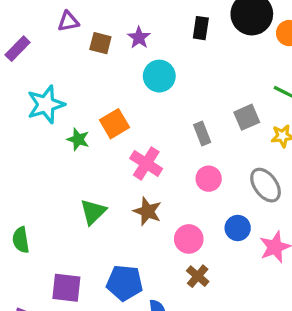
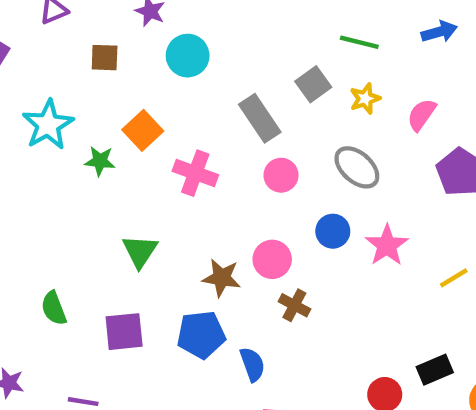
brown square: (100, 43) -> (105, 58), moved
gray rectangle: (202, 134) -> (260, 118), size x1.5
brown star: (147, 211) -> (222, 278), moved
purple square: (66, 288) -> (124, 332), moved

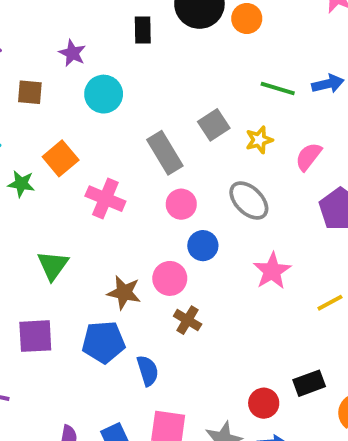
green line: (359, 42) -> (278, 89), moved
blue circle: (333, 231) -> (203, 246), moved

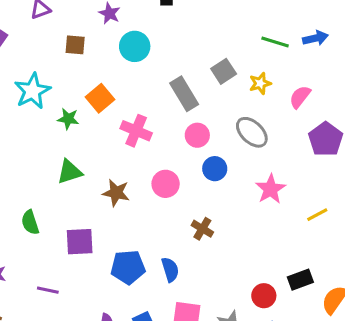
green triangle: (53, 265) -> (70, 172), moved, turned 36
pink circle: (170, 278) -> (166, 184), moved
brown star: (124, 293) -> (116, 193), moved
blue pentagon: (103, 342) -> (128, 267), moved

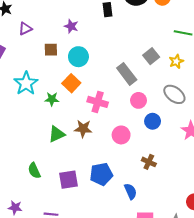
cyan circle: (135, 46) -> (78, 57), moved
brown star: (116, 193) -> (83, 129), moved
blue pentagon: (128, 267) -> (101, 174), moved

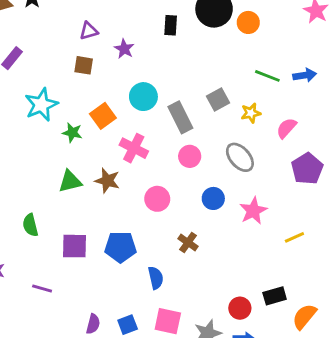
purple star: (71, 26) -> (124, 49), moved
purple triangle: (25, 29) -> (89, 31), moved
cyan circle: (78, 57) -> (143, 97), moved
blue circle: (153, 121) -> (213, 198), moved

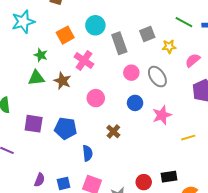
green star: (72, 133) -> (41, 55), moved
pink circle: (190, 156) -> (131, 73), moved

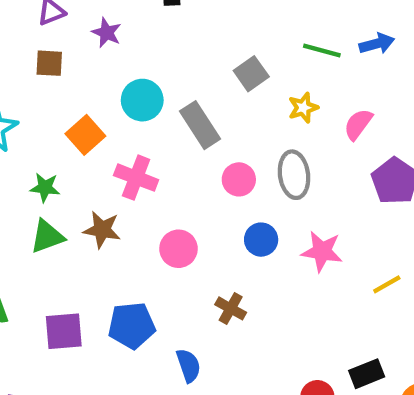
gray square: (147, 34) -> (251, 74), moved
gray ellipse: (157, 77) -> (294, 175), turned 40
pink star: (162, 115) -> (322, 251), turned -30

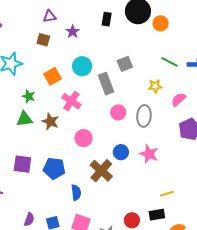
gray square: (251, 74) -> (125, 64), moved
blue circle: (261, 240) -> (121, 152), moved
yellow line: (387, 284) -> (167, 194), moved
brown cross: (231, 308) -> (101, 171), size x1.6

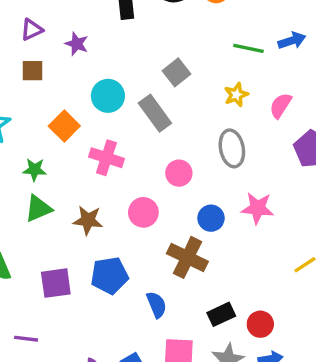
pink circle: (118, 112) -> (179, 173), moved
brown star: (50, 121) -> (88, 220), moved
black rectangle: (157, 215) -> (221, 314), moved

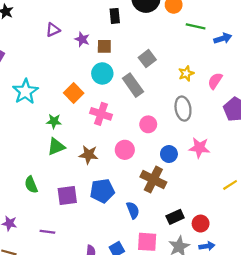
green line: (248, 48) -> (196, 26), moved
brown square: (32, 71) -> (104, 46), moved

